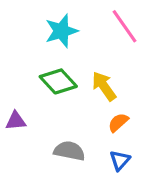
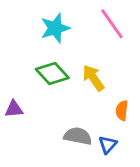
orange semicircle: (118, 122) -> (122, 110), moved, turned -42
gray semicircle: (69, 151) -> (78, 136), moved

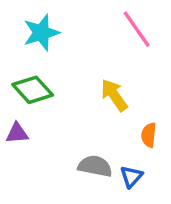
cyan star: (55, 28) -> (41, 33), moved
green diamond: (52, 74) -> (33, 90), moved

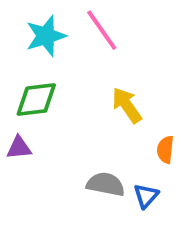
pink line: (137, 29) -> (102, 30), moved
green diamond: (33, 90) -> (36, 100), turned -54

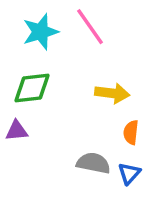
yellow arrow: (127, 105) -> (112, 93), turned 132
orange semicircle: (165, 150) -> (131, 132), moved

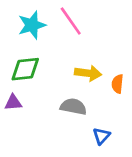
orange semicircle: (131, 132) -> (117, 84), moved
gray semicircle: (93, 163) -> (73, 107), moved

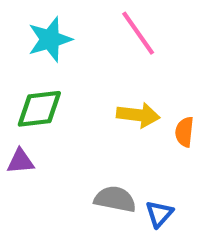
pink line: (71, 21) -> (138, 33), moved
gray semicircle: (73, 107) -> (115, 199), moved

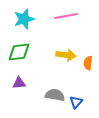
pink line: (138, 33) -> (66, 16), turned -65
purple triangle: (20, 161) -> (19, 83), moved

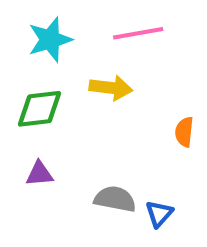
yellow arrow: (66, 55) -> (111, 88), moved

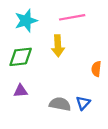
yellow arrow: (111, 88) -> (58, 46), turned 80
blue triangle: (159, 214) -> (83, 103), moved

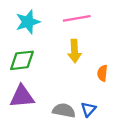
yellow arrow: (58, 46) -> (74, 51), moved
purple triangle: (21, 91) -> (22, 96), size x1.6

